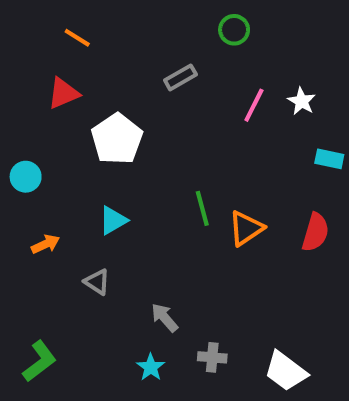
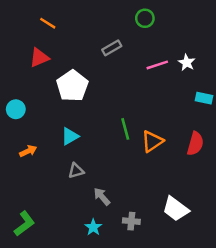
pink line: (254, 105) -> (157, 65), turned 45
gray triangle: (97, 282) -> (76, 171), moved, turned -49
white trapezoid: (286, 371) -> (176, 209), moved

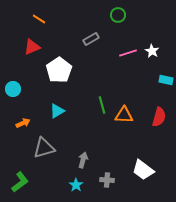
orange triangle: (152, 141) -> (124, 115), turned 36
gray triangle: (76, 171) -> (44, 148), moved, size x1.6
gray arrow: (102, 197) -> (83, 160), turned 56

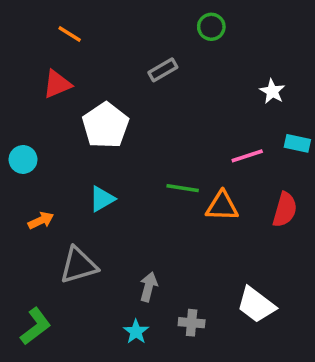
pink line: (128, 53) -> (247, 156), moved
green line: (102, 105) -> (183, 188), turned -66

